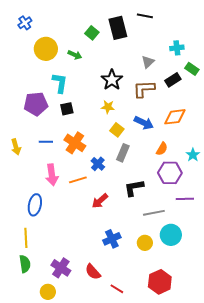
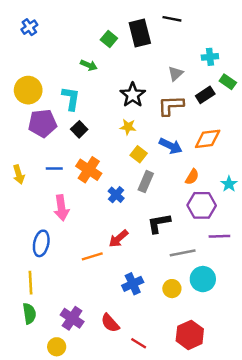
yellow circle: (46, 49) -> (28, 90), moved
black square: (67, 109) -> (79, 129), turned -32
orange line: (78, 180) -> (92, 256), moved

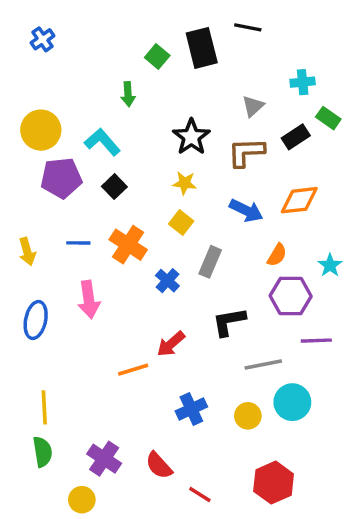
green arrow: (89, 65) -> (128, 94), turned 63
cyan L-shape: (71, 98) -> (102, 142), turned -50
yellow square: (139, 154) -> (181, 222), moved
blue ellipse: (41, 243) -> (36, 320), moved

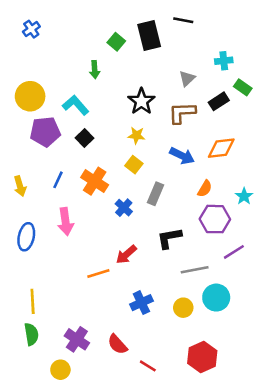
blue line: (78, 243) -> (58, 180), turned -66
purple line: (316, 341) -> (234, 252), turned -30

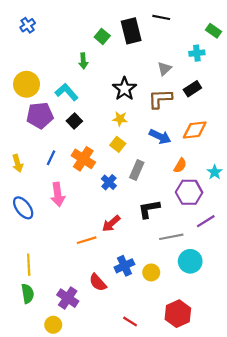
green rectangle: (243, 87) -> (214, 31), moved
blue ellipse: (26, 237) -> (23, 208), turned -50
yellow circle: (183, 308) -> (151, 272), moved
red semicircle: (117, 344) -> (98, 282), moved

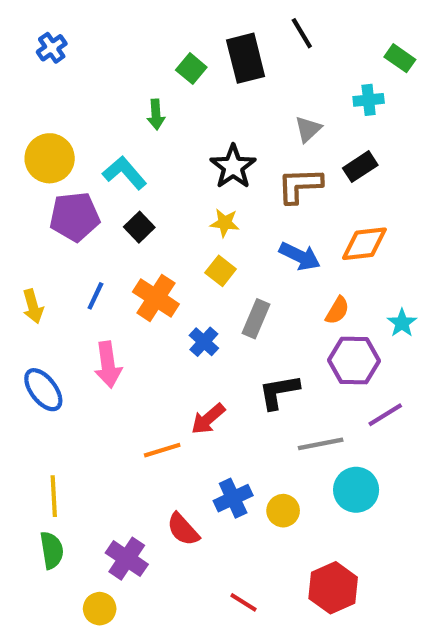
black line: (161, 17) -> (302, 33), turned 48

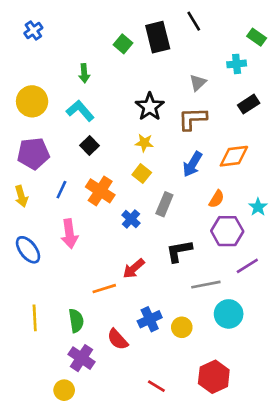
green arrow: (156, 114) -> (84, 73), moved
black rectangle: (360, 167) -> (249, 104), moved
purple pentagon: (75, 217) -> (33, 153), moved
blue arrow: (300, 256) -> (192, 164), turned 95
green semicircle: (52, 550) -> (76, 321), moved

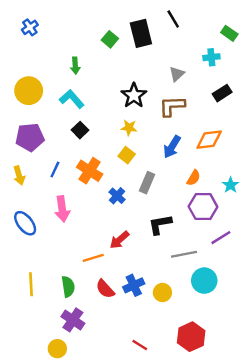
red semicircle: (118, 339) -> (105, 289), moved

